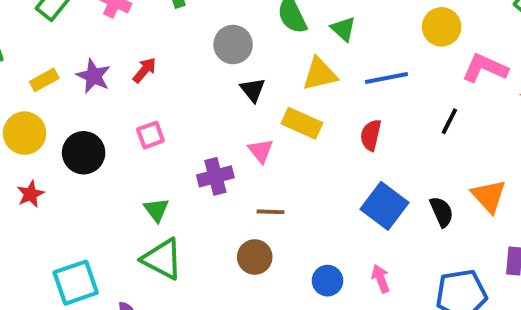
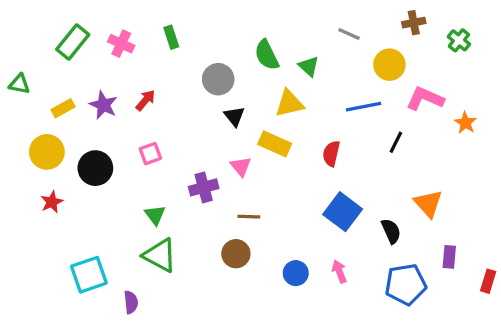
blue line: (387, 78) -> (364, 107), moved
black semicircle: (442, 212) -> (391, 231), moved

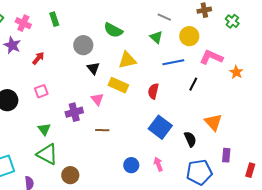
green semicircle: (267, 55) -> (113, 30), turned -36
green triangle: (309, 66) -> (156, 37), moved
purple star: (103, 105) -> (12, 45), moved
brown circle: (236, 254) -> (70, 175), moved

